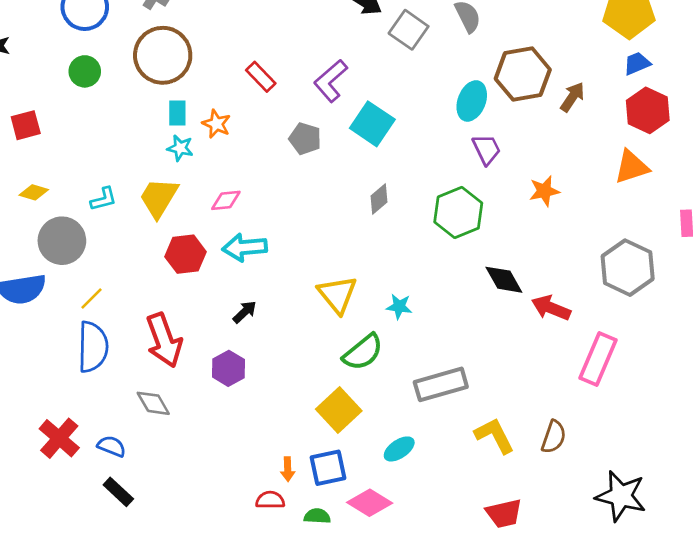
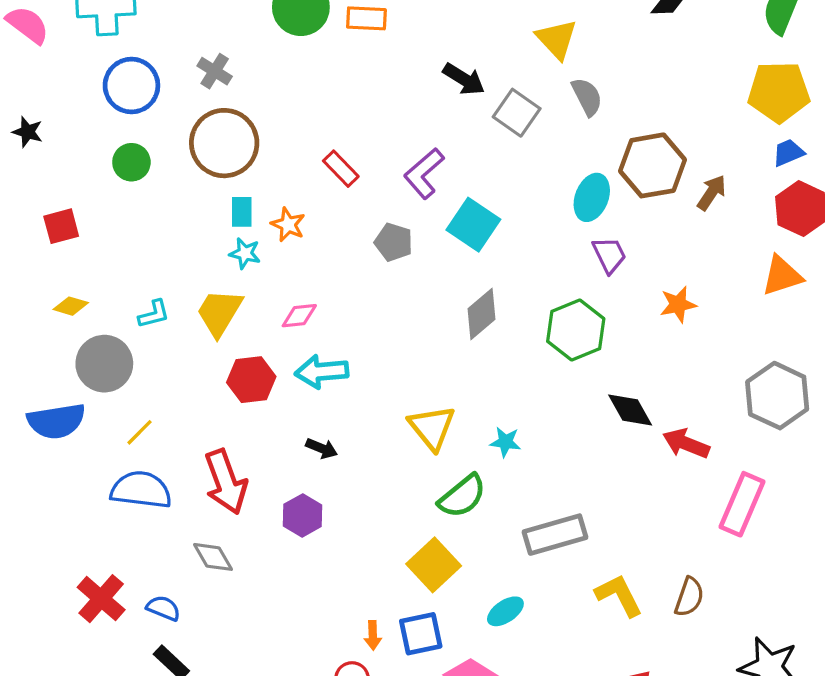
gray diamond: (379, 199) -> (481, 314), size x1.4
black arrow: (245, 312) -> (322, 448), turned 65
blue semicircle: (93, 347) -> (141, 490), turned -84

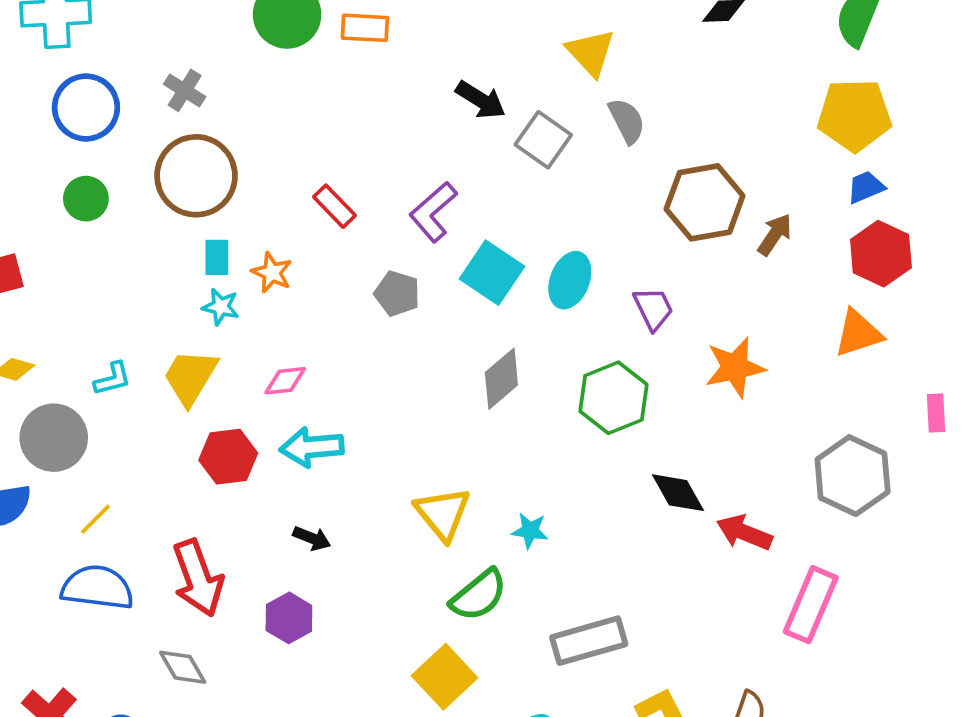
cyan ellipse: (592, 197) -> (570, 280), moved
orange star: (678, 304) -> (735, 367), size x1.4

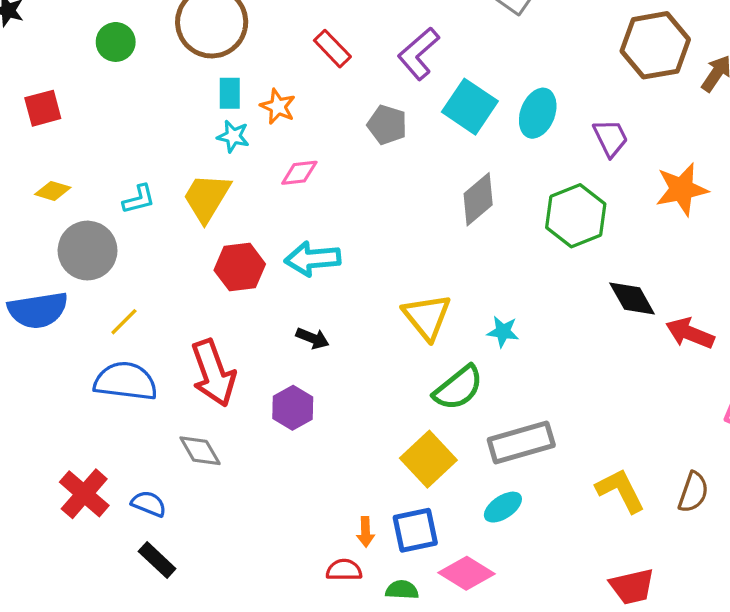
pink diamond: (285, 381) -> (299, 173), moved
gray rectangle: (589, 641) -> (521, 443), moved

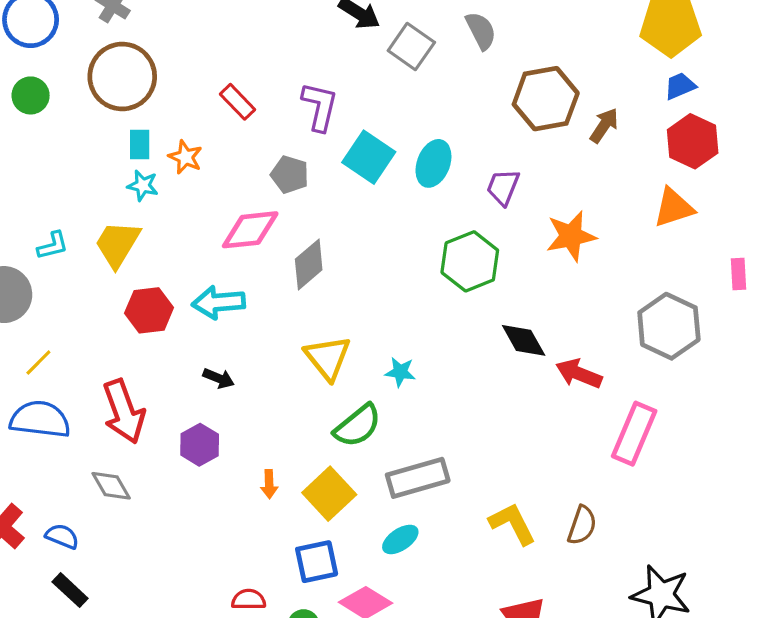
purple L-shape: (419, 54) -> (320, 107), turned 144
purple trapezoid: (611, 138) -> (503, 187), turned -132
pink diamond: (299, 173) -> (250, 230), moved, size x1.6
gray diamond: (478, 199) -> (309, 265), moved
orange arrow: (366, 532) -> (269, 484), moved

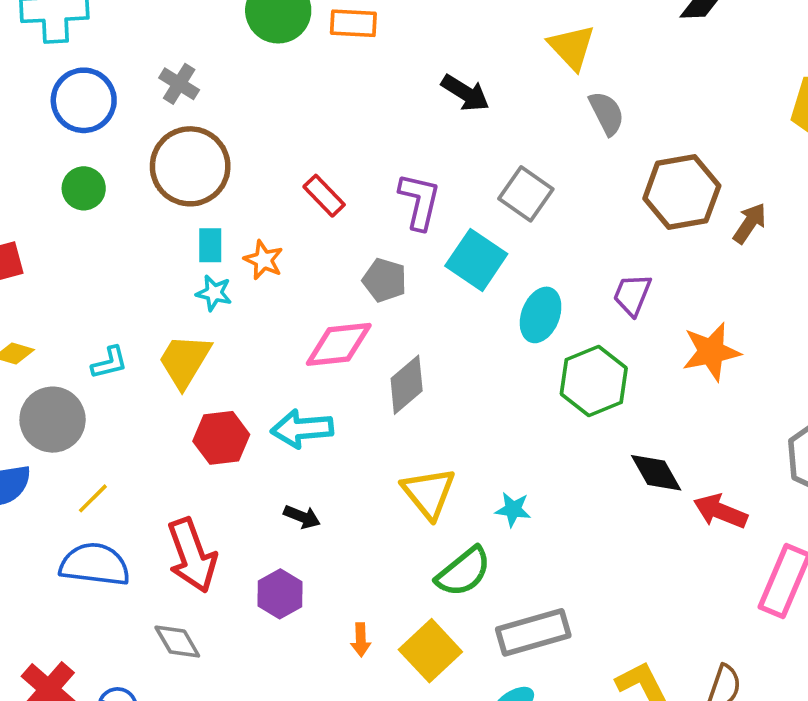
gray square: (411, 46) -> (526, 194), moved
cyan ellipse: (433, 163) -> (541, 315), moved

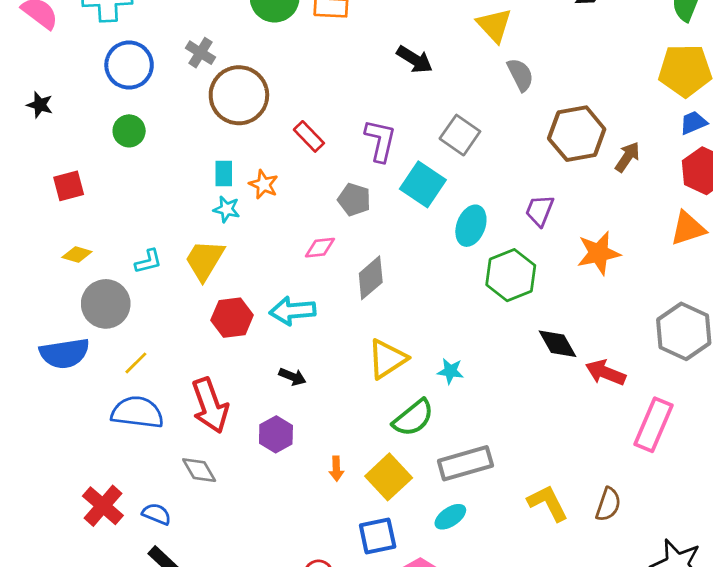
brown circle: (190, 166) -> (239, 95), moved
pink diamond: (339, 344) -> (320, 248), size x0.6
yellow triangle: (429, 493) -> (387, 359), turned 36

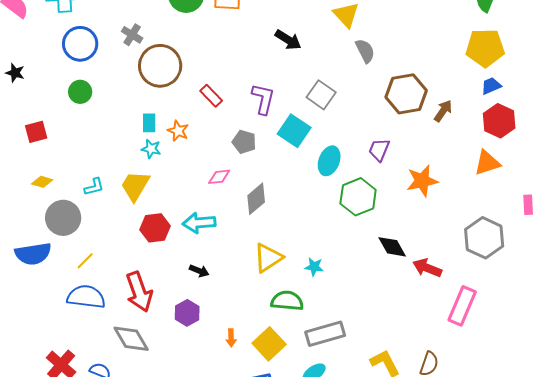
green semicircle: (413, 418) -> (287, 301), turned -136
gray diamond: (199, 470) -> (131, 339), size x1.4

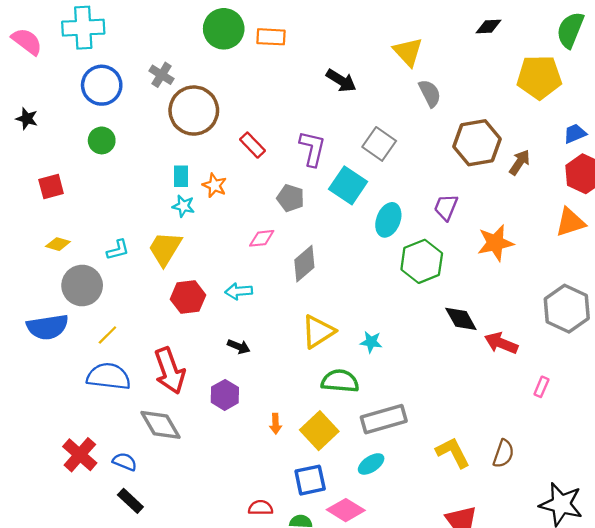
yellow pentagon: (485, 48) -> (539, 77), moved
cyan arrow: (199, 223) -> (239, 291), size x0.7
pink rectangle: (462, 306) -> (541, 387), size x0.5

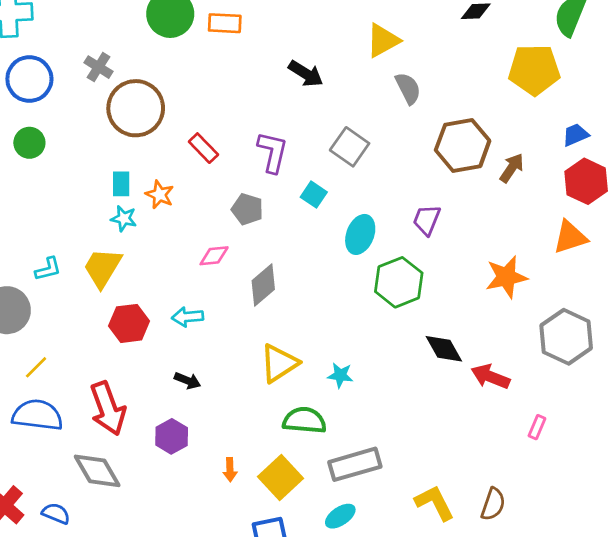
yellow triangle: (408, 52) -> (383, 40), turned 44
cyan square: (348, 185) -> (314, 195), size x0.6
orange star: (495, 243) -> (506, 277), moved

